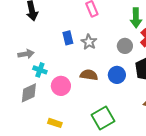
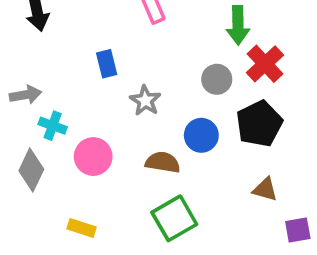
gray star: (89, 42) -> (145, 101), moved
brown semicircle: (89, 75) -> (163, 162), moved
gray diamond: (29, 93) -> (31, 170), turned -40

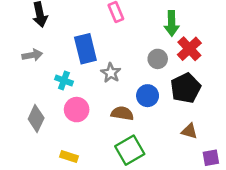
blue rectangle: (107, 64) -> (85, 49), size x1.6
gray arrow: (26, 95) -> (32, 55), moved
cyan cross: (53, 126) -> (64, 80), moved

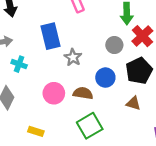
cyan cross: (64, 80) -> (19, 64), moved
pink circle: (77, 110) -> (54, 93), moved
brown triangle: (189, 131) -> (133, 103), moved

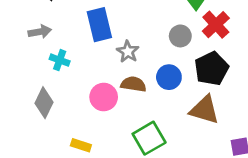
brown semicircle: (83, 93) -> (133, 84), moved
brown triangle: (133, 103) -> (204, 110), size x1.6

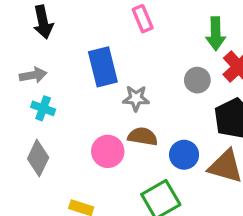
gray star: (128, 52) -> (136, 98), turned -30
cyan cross: (60, 60) -> (43, 108), moved
blue circle: (169, 77) -> (184, 155), moved

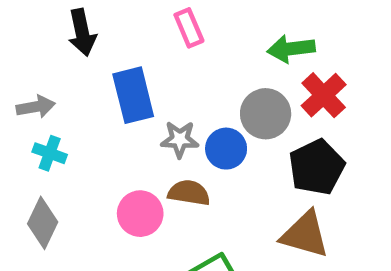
black arrow: (43, 22) -> (82, 33), moved
green arrow: (216, 34) -> (291, 49), turned 84
gray circle: (197, 80) -> (266, 114), size x1.4
blue circle: (184, 155) -> (226, 149), moved

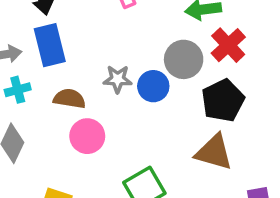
blue rectangle: (133, 95) -> (50, 45), moved
cyan cross: (50, 153) -> (18, 90), turned -35
brown semicircle: (189, 193) -> (69, 99), moved

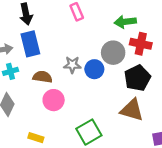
red cross: (228, 45) -> (141, 44), turned -35

